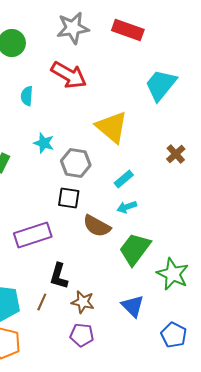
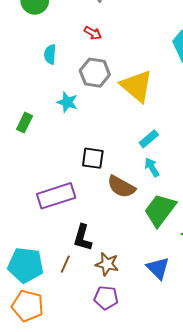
red arrow: (69, 75) -> (93, 33), size x0.5
gray hexagon: (76, 163) -> (95, 73), moved
cyan arrow: (127, 207) -> (152, 167), turned 78

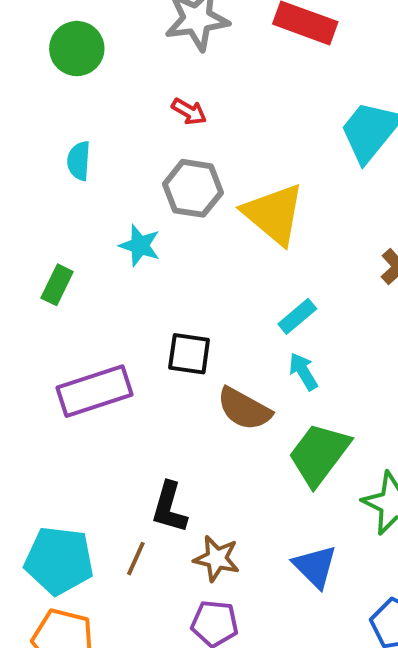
cyan semicircle: (50, 54) -> (79, 161), moved
purple rectangle: (56, 196) -> (95, 391), moved

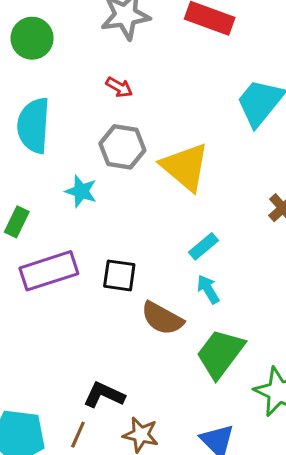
cyan semicircle: (79, 161) -> (34, 125), size x1.8
purple rectangle: (95, 391) -> (49, 271), moved
black L-shape: (169, 507) -> (104, 395), turned 99

